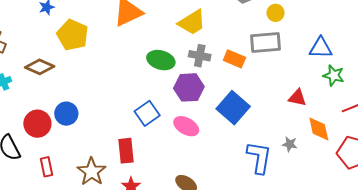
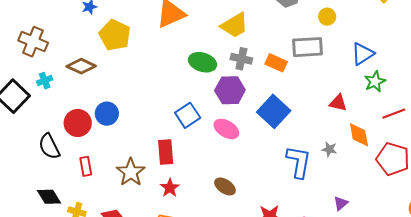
yellow circle: (275, 13) -> (327, 17), moved
blue triangle: (321, 48) -> (363, 54), turned -35
green star: (334, 75) -> (375, 82), turned 30

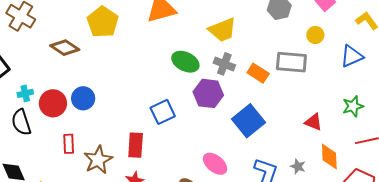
blue triangle: (363, 54) -> (352, 56), moved
cyan cross: (45, 81) -> (25, 93), moved
pink ellipse: (226, 129) -> (215, 164), moved
red rectangle: (86, 166) -> (69, 144), moved

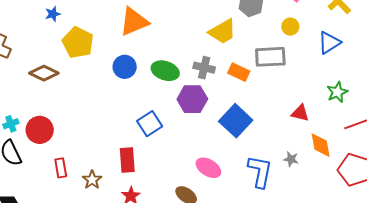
yellow trapezoid: (222, 30) -> (222, 32), moved
blue circle: (83, 98) -> (125, 67), moved
brown star: (98, 160) -> (92, 180), size x0.7

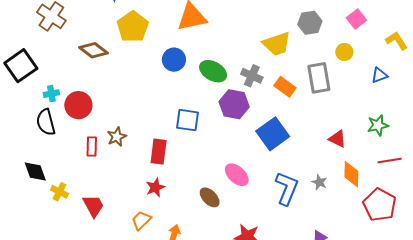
blue triangle: (329, 43) -> (379, 75), size x0.7
gray rectangle: (270, 57) -> (319, 78), turned 72
blue square: (150, 124) -> (188, 120), turned 30
brown star: (92, 180) -> (117, 137), moved

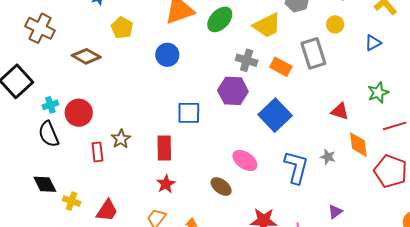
yellow pentagon: (133, 27) -> (122, 28), size x0.7
green ellipse: (213, 71) -> (220, 19), moved, turned -68
red trapezoid: (93, 206) -> (107, 211), turned 70

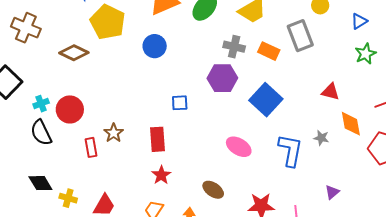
yellow pentagon: (122, 28) -> (108, 22), size x1.6
green star: (378, 93) -> (366, 54), moved
blue square: (189, 113) -> (180, 103), size x0.7
brown ellipse: (221, 187) -> (213, 190), moved

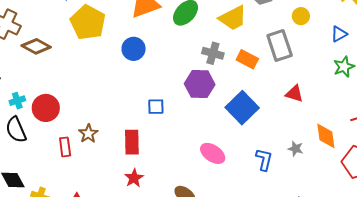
brown diamond: (74, 53) -> (36, 46), moved
red triangle: (330, 92) -> (294, 94), moved
blue L-shape: (290, 150) -> (264, 159), size x0.7

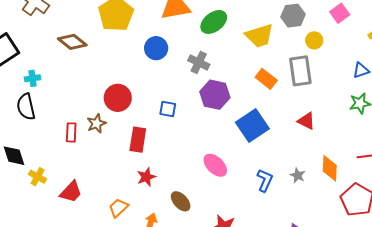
yellow circle: (301, 16) -> (314, 40), moved
brown diamond: (36, 46) -> (72, 42), moved
gray cross: (213, 53) -> (199, 62), moved
red circle: (46, 108) -> (118, 98), moved
red star: (134, 178) -> (146, 177), moved

